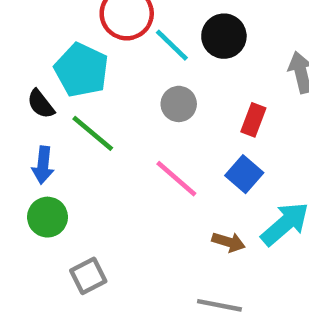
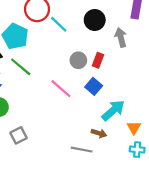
black circle: (224, 36) -> (95, 20), moved
gray circle: (179, 104) -> (78, 60), moved
brown arrow: (228, 242) -> (99, 133), moved

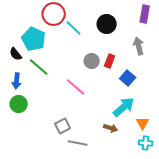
gray arrow: (121, 37) -> (139, 46), moved
blue square: (94, 86) -> (128, 78), moved
gray square: (18, 135) -> (63, 126), moved
gray line: (82, 150) -> (78, 143), moved

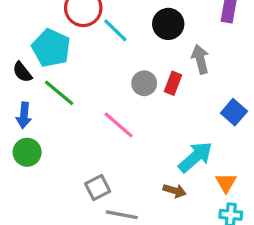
gray arrow: (139, 46) -> (200, 59), moved
blue square: (128, 78) -> (234, 112), moved

